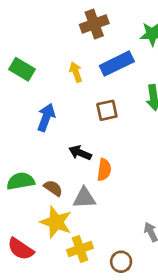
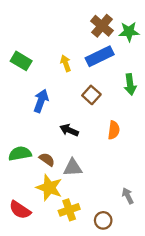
brown cross: (94, 24) -> (102, 26), moved, turned -30
brown square: (107, 110) -> (91, 95), turned -36
orange semicircle: (104, 170) -> (114, 130), moved

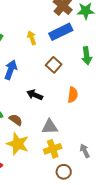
gray triangle: (73, 168) -> (50, 127), moved
yellow cross: (69, 210) -> (53, 149), moved

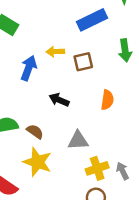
yellow arrow: (32, 38) -> (55, 52), moved, turned -72
brown square: (54, 65) -> (83, 62), turned 35
yellow cross: (53, 149) -> (97, 168), moved

